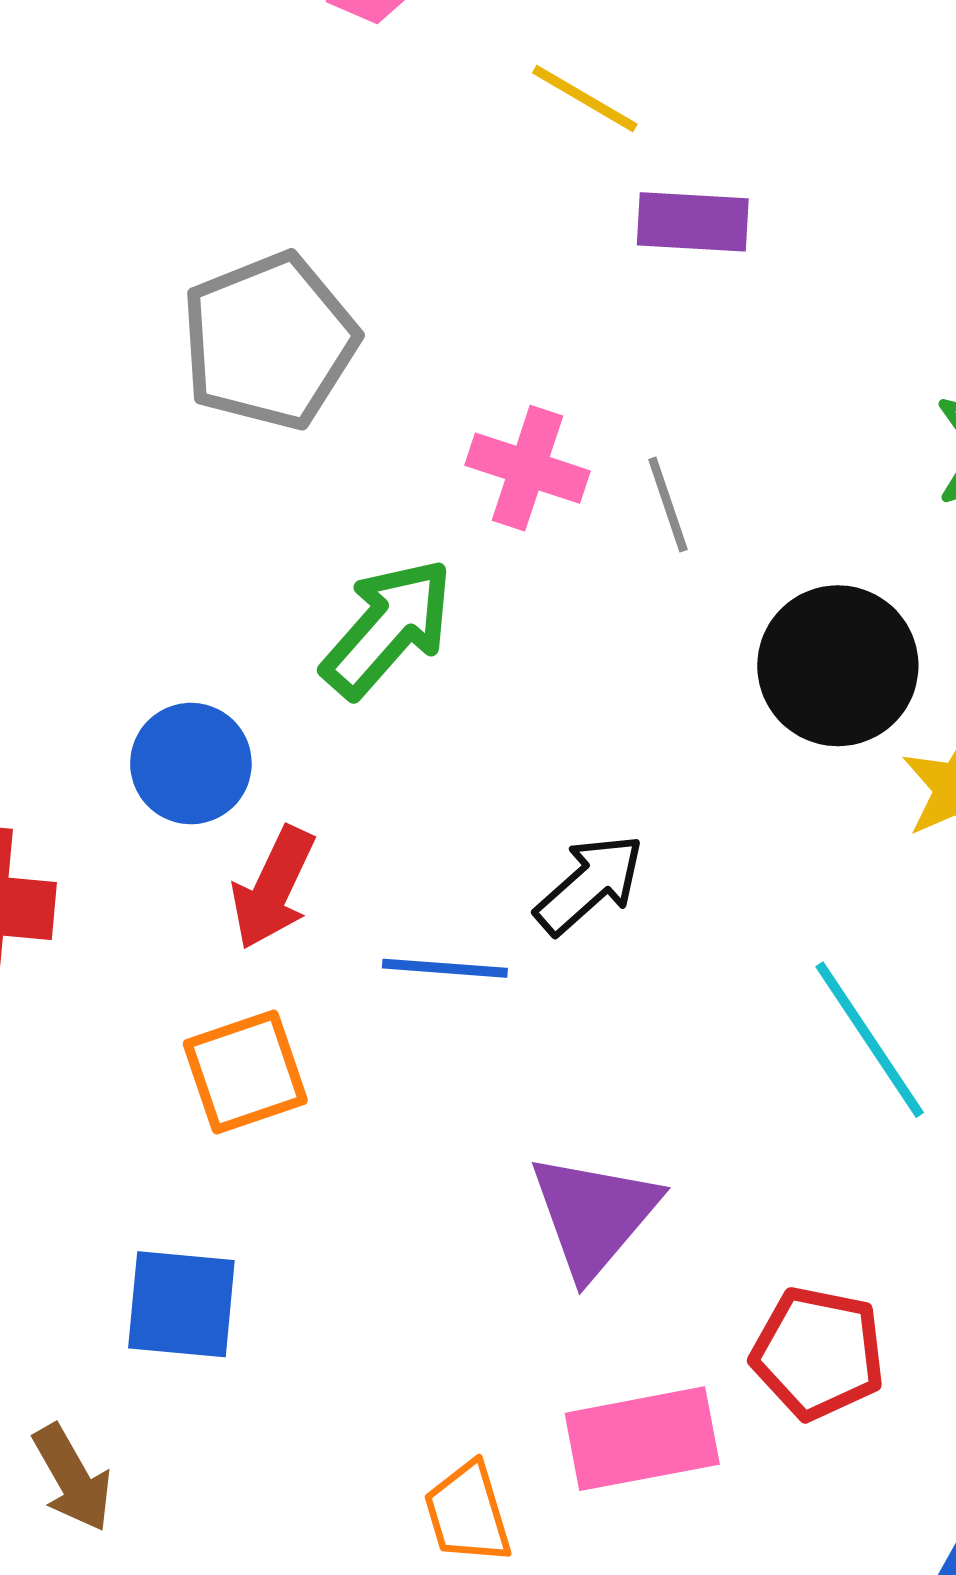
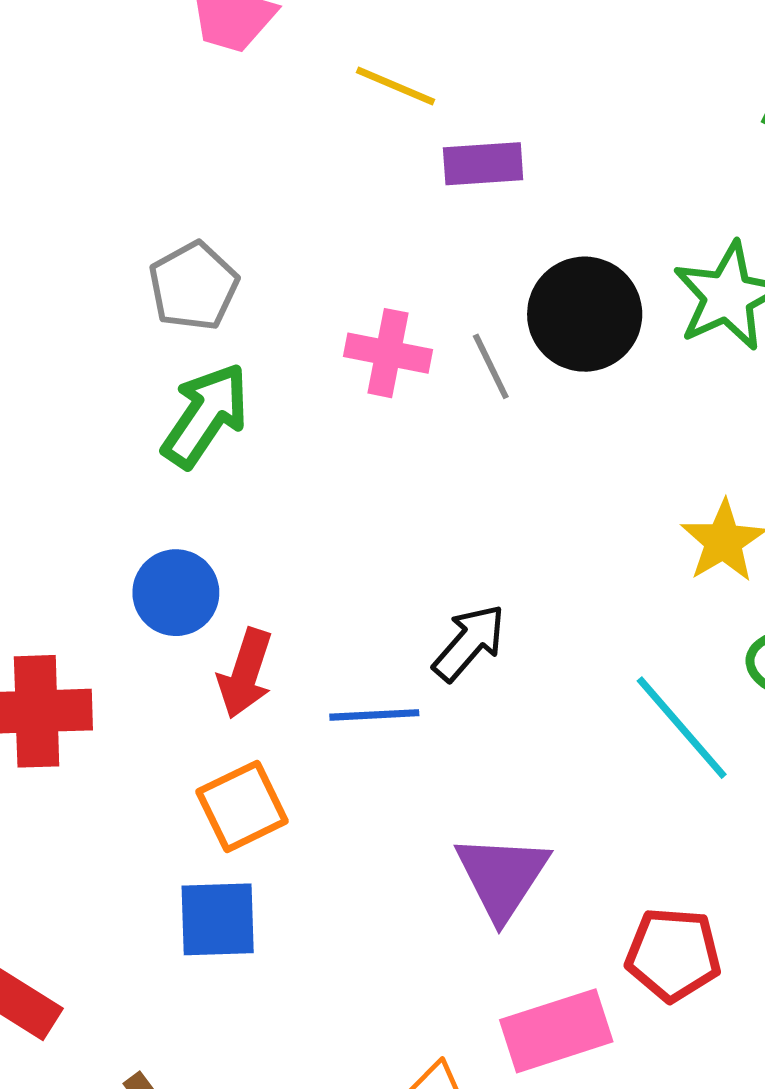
gray pentagon: (269, 341) -> (194, 286), size x0.7
green arrow: (388, 628) -> (205, 415), moved
black circle: (838, 666) -> (585, 314), moved
blue square: (181, 1304) -> (218, 919), moved

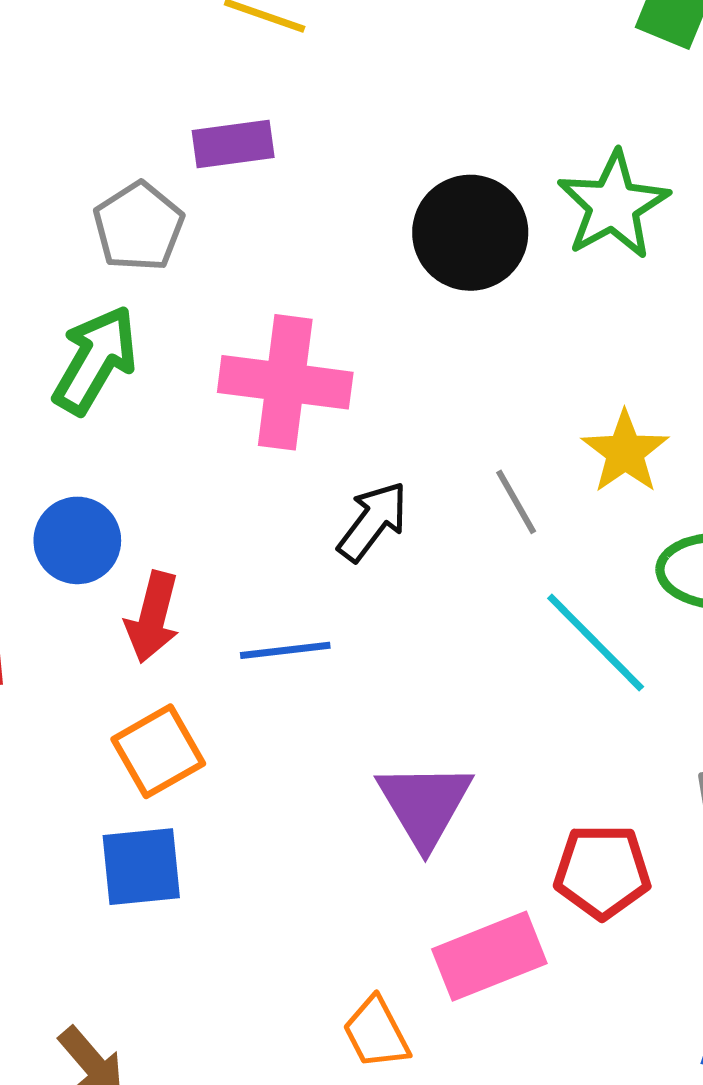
purple rectangle: (483, 164) -> (233, 144), moved
gray pentagon: (194, 286) -> (139, 227), moved
pink cross: (388, 353) -> (285, 382), moved, size x1.5
gray line: (491, 366) -> (516, 502), moved
black arrow: (469, 643) -> (373, 521), moved

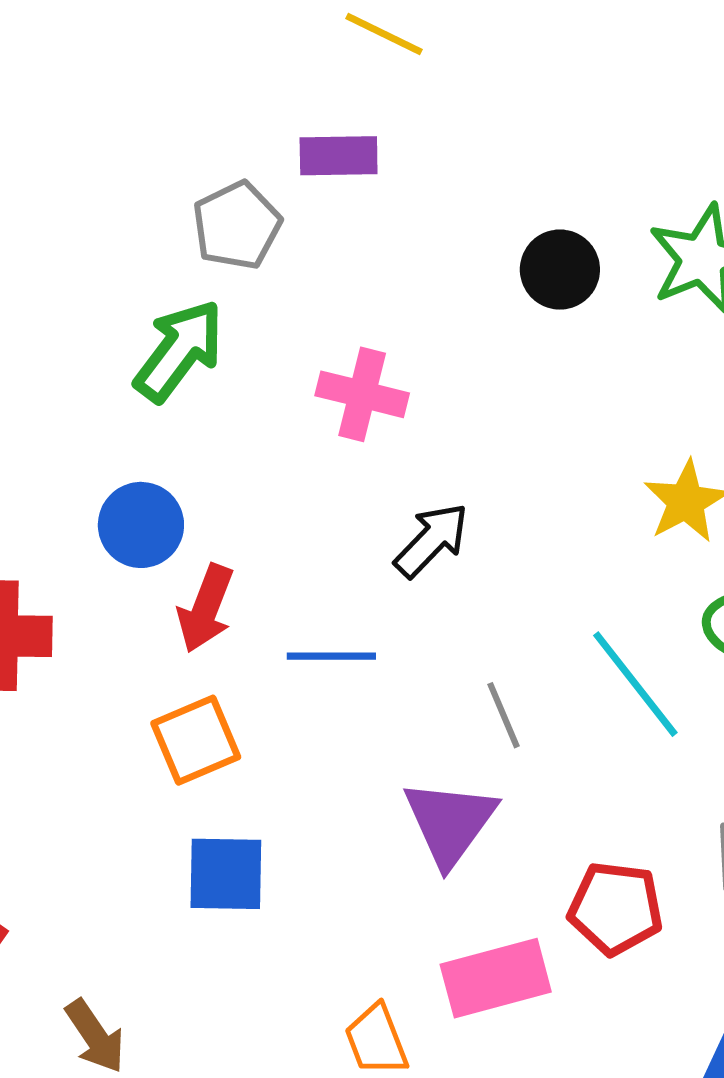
black circle: (470, 233) -> (560, 270), size x0.7
pink cross: (285, 382) -> (362, 394), size x0.7
gray line: (516, 502) -> (504, 715), moved
blue square: (141, 867) -> (226, 874), moved

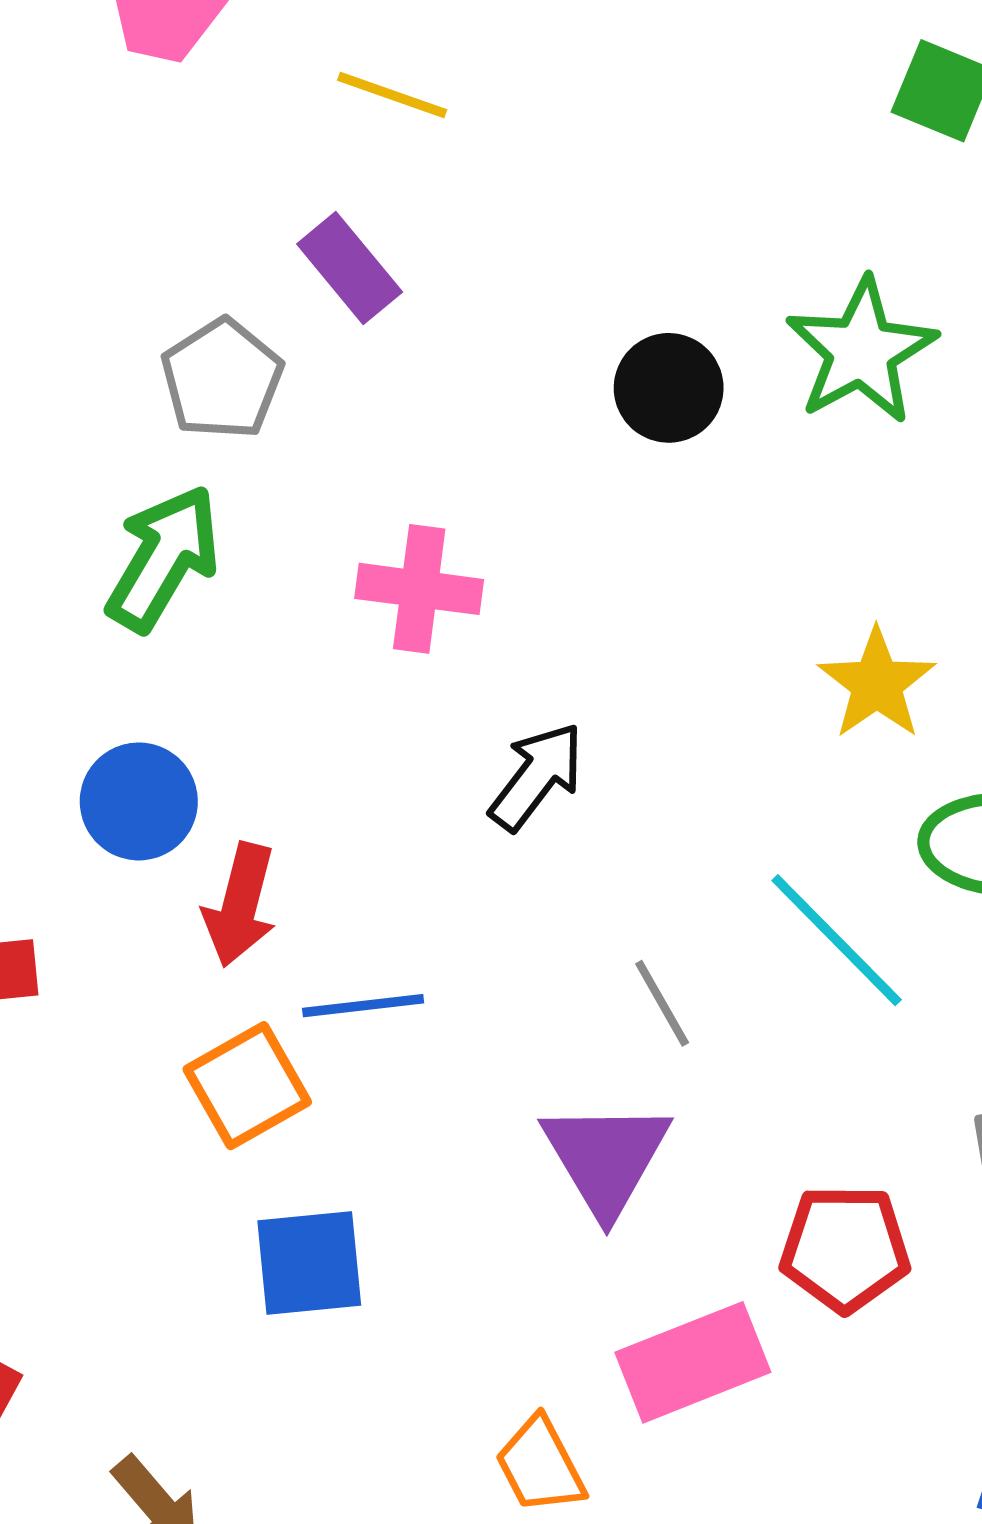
purple rectangle: (339, 156) -> (350, 268), turned 58
blue line: (331, 656) -> (363, 1006), moved

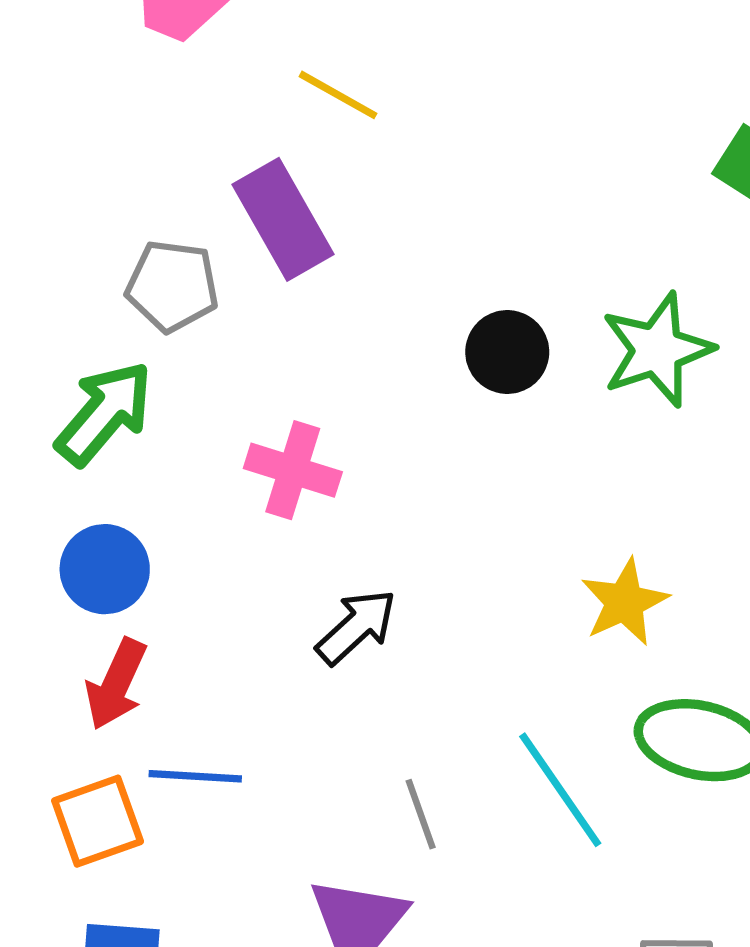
purple rectangle: (350, 268) -> (283, 219), size x1.4
gray pentagon: (222, 379) -> (172, 286), turned 30
blue circle: (139, 801) -> (105, 569), moved

